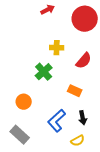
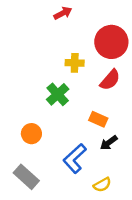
red circle: (85, 19) -> (111, 42), moved
black arrow: (83, 118) -> (109, 143), moved, turned 64

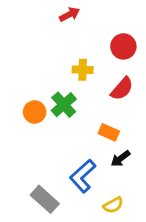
red circle: (111, 42) -> (123, 46), size x0.7
orange circle: (31, 134) -> (35, 112), moved
gray rectangle: (26, 177) -> (45, 199), moved

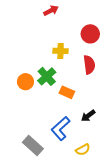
red semicircle: (122, 89) -> (89, 65), turned -48
orange rectangle: (109, 132) -> (67, 92), moved

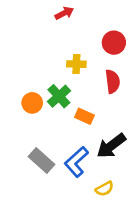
black arrow: (88, 116) -> (111, 146), size x1.6
gray rectangle: (33, 145) -> (42, 161), moved

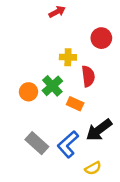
red semicircle: (113, 81) -> (88, 76), moved

